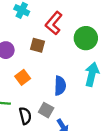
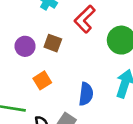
brown square: (38, 45) -> (53, 43), moved

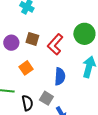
red L-shape: (85, 19) -> (55, 44), moved

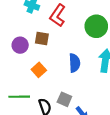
red L-shape: (55, 44) -> (58, 15), moved
blue semicircle: (60, 76) -> (74, 63), moved

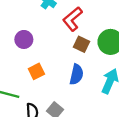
brown square: (42, 39) -> (81, 44), moved

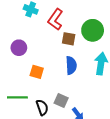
orange square: (36, 71) -> (37, 72), turned -32

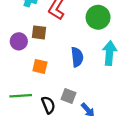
brown square: (69, 39) -> (39, 32), moved

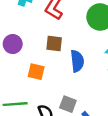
brown square: (39, 32) -> (54, 43), moved

